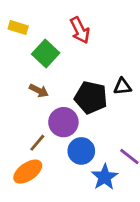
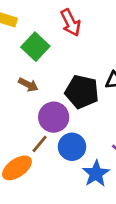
brown line: (37, 143) -> (40, 144), moved

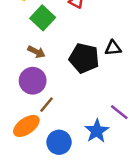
purple circle: (54, 117) -> (33, 81), moved
blue circle: (72, 147) -> (59, 142), moved

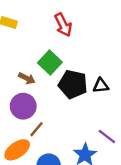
green square: (43, 18) -> (50, 63), moved
black triangle: (113, 48) -> (101, 86), moved

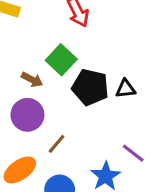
brown line: (37, 129) -> (57, 144), moved

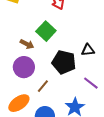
black pentagon: (90, 87) -> (64, 62), moved
purple line: (133, 153) -> (91, 83), moved

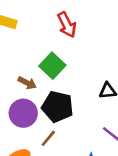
black pentagon: (64, 62) -> (58, 107), moved

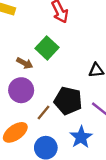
black pentagon: (58, 107) -> (68, 101), moved

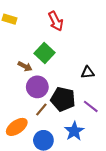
purple circle: (21, 90) -> (37, 87), moved

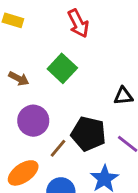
brown arrow: (25, 66) -> (19, 79), moved
purple circle: (37, 87) -> (33, 121), moved

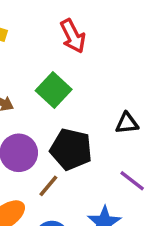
black pentagon: (88, 134) -> (71, 149), moved

